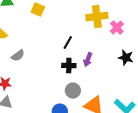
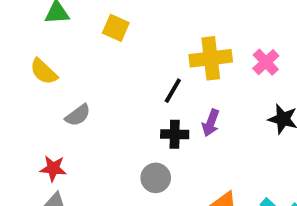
yellow cross: (97, 17) -> (211, 58), moved
gray circle: (73, 91) -> (156, 178), moved

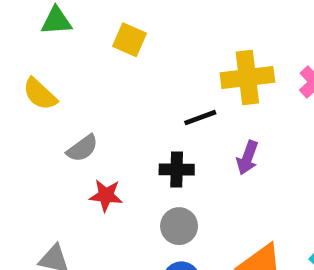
black line: (173, 91) -> (200, 118), turned 40
black cross: (175, 134) -> (177, 169), moved
red star: (53, 168) -> (106, 195), moved

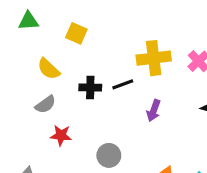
yellow semicircle: (40, 94) -> (49, 69), moved
black cross: (177, 169) -> (90, 87), moved

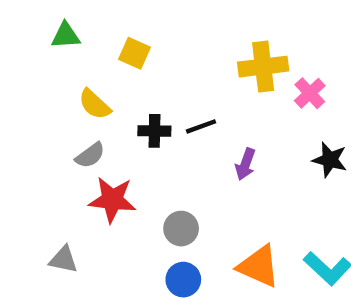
yellow cross: (154, 58) -> (263, 67), moved
red star: (61, 135) -> (112, 200), size x1.5

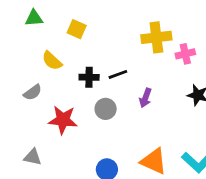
pink cross: (310, 93) -> (185, 54), turned 30
gray semicircle: (90, 155) -> (33, 92), moved
gray circle: (181, 229) -> (106, 109), moved

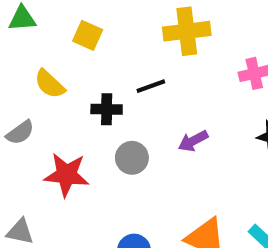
yellow cross: (156, 37) -> (187, 31), moved
black line: (118, 74) -> (151, 86), moved
purple arrow: (145, 98) -> (193, 141), turned 42

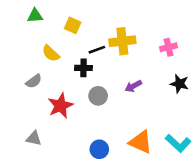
yellow cross: (187, 31) -> (122, 41), moved
black line: (151, 86) -> (97, 50), moved
red star: (67, 175) -> (60, 106), turned -30

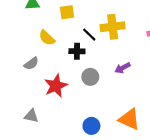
yellow square: (73, 25) -> (67, 12), turned -32
black line: (97, 50) -> (89, 35), turned 64

